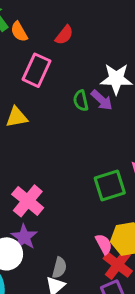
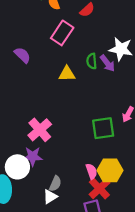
yellow triangle: (17, 117) -> (67, 74), moved
purple star: (24, 237) -> (33, 156), turned 30

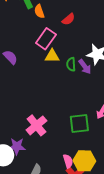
yellow triangle: (67, 74) -> (52, 56), moved
pink cross: (40, 130) -> (36, 125), moved

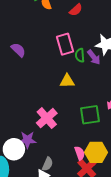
pink rectangle: (46, 39) -> (65, 44), moved, turned -50
yellow triangle: (52, 56) -> (67, 81), moved

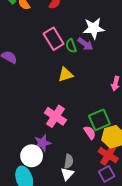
green square: (90, 115) -> (99, 120), moved
pink semicircle: (80, 153) -> (90, 133), moved

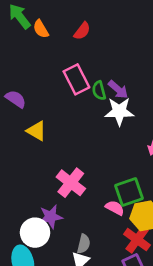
white star: (94, 28) -> (119, 111), moved
yellow triangle: (66, 75) -> (37, 131), moved, turned 42
pink semicircle: (90, 133) -> (115, 208), turned -32

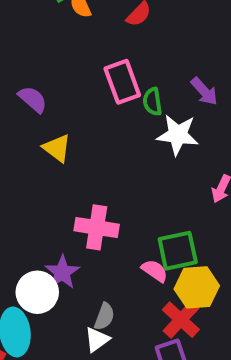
purple arrow: (118, 90) -> (204, 91), moved
pink cross: (71, 183) -> (97, 227), turned -36
purple star: (51, 217) -> (62, 272), turned -30

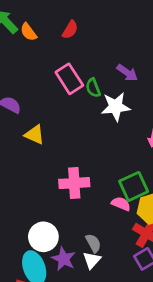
purple star: (62, 272) -> (64, 259), moved
gray semicircle: (104, 316) -> (93, 243), turned -36

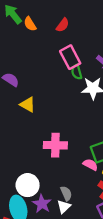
pink rectangle: (69, 79) -> (70, 57), moved

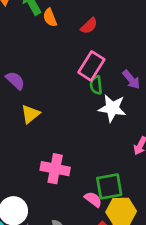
pink rectangle: (70, 57) -> (91, 66), turned 50
yellow triangle: (28, 105) -> (30, 114), turned 42

